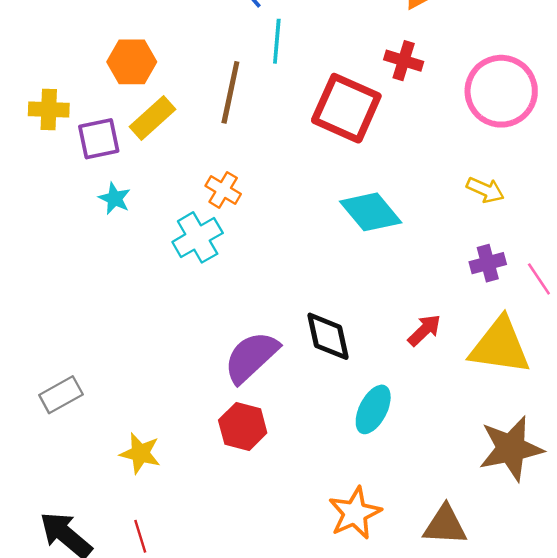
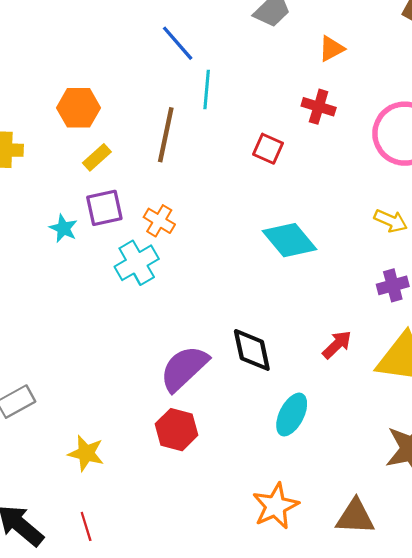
red square: (346, 108) -> (268, 149), size x0.5
yellow rectangle: (152, 118) -> (97, 157), size x0.7
purple square: (99, 139) -> (104, 208), moved

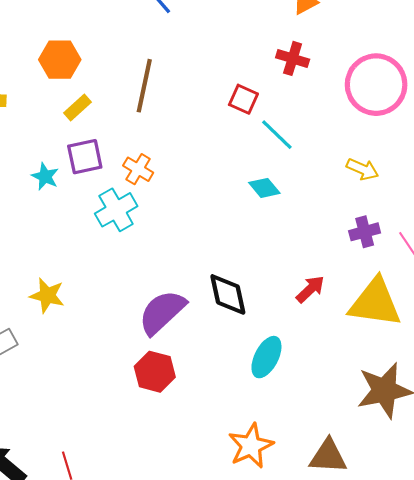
cyan line: (207, 89) -> (277, 135), moved, turned -51
cyan diamond: (289, 240) -> (264, 188), size x0.6
yellow star: (86, 453) -> (47, 295), moved

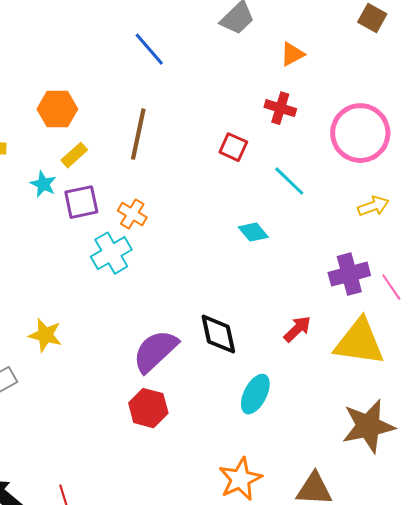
cyan line: (277, 135) -> (289, 181), moved
yellow arrow: (363, 169) -> (373, 206), moved, turned -44
cyan star: (45, 176) -> (43, 184), moved
purple cross: (365, 232) -> (349, 274), size x1.4

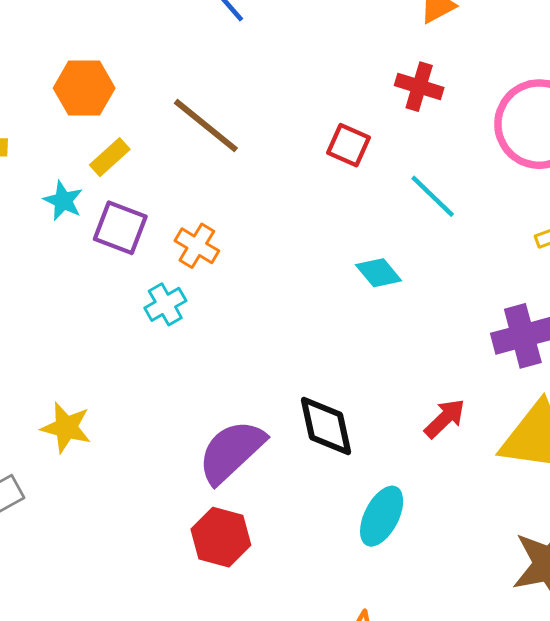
brown line: (138, 134) -> (206, 126), turned -63
purple square: (81, 202) -> (120, 228), turned 33
cyan cross: (111, 253) -> (165, 304), size x0.7

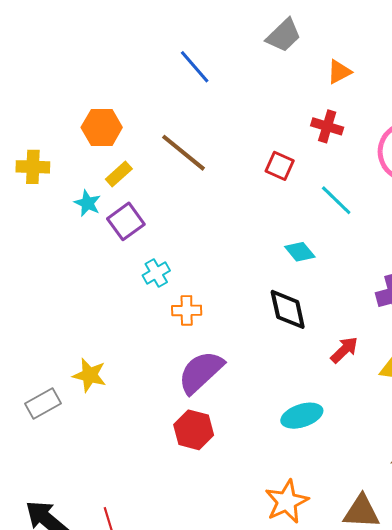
purple square: (120, 228) -> (126, 221), turned 33
orange cross: (197, 246) -> (187, 310), moved, turned -32
black diamond: (326, 426) -> (288, 309), moved
yellow star: (66, 427) -> (90, 375), moved
cyan ellipse: (382, 516) -> (302, 416), turned 45

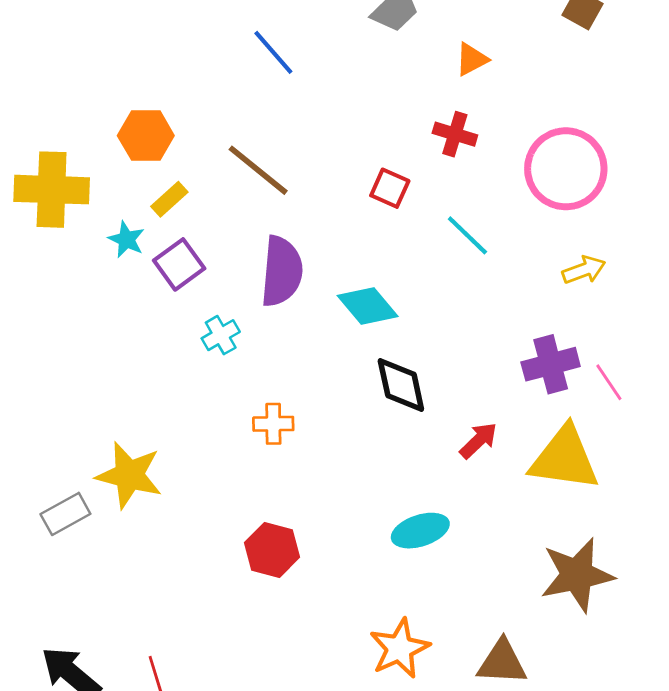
yellow cross: (33, 167) -> (52, 190), size x1.6
cyan diamond: (300, 252) -> (368, 306), moved, size x1.4
orange cross: (187, 310) -> (273, 424), moved
purple semicircle: (201, 372) -> (282, 271), moved, turned 138
yellow star: (90, 375) -> (129, 475), size x1.4

